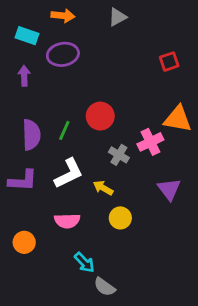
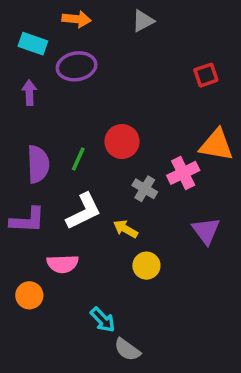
pink semicircle: (67, 221) -> (63, 264), moved

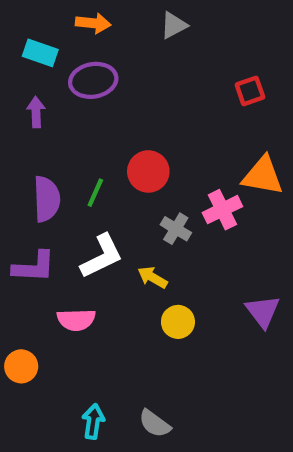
purple triangle: (206, 231) -> (263, 311), moved
orange circle: (29, 295) -> (21, 366), moved
cyan arrow: (103, 320) -> (93, 421), moved, turned -128

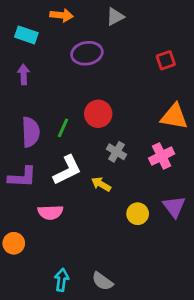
purple ellipse: (93, 80) -> (87, 53), moved
pink cross: (222, 210) -> (162, 156), moved
yellow circle: (178, 322) -> (138, 214), moved

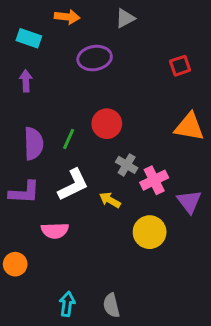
pink cross: (162, 156) -> (154, 180), moved
purple triangle: (174, 207) -> (189, 202), moved
yellow circle: (138, 214) -> (150, 232), size x1.4
gray semicircle: (102, 281) -> (111, 305), turned 40

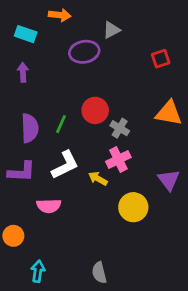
gray triangle: (125, 18) -> (112, 30), moved
gray cross: (127, 165) -> (120, 128), moved
pink cross: (154, 180) -> (118, 159), moved
cyan arrow: (67, 304) -> (38, 271), moved

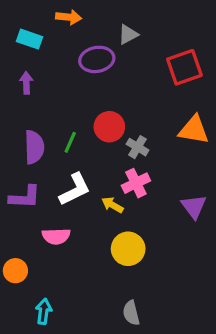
red square: (161, 59) -> (184, 67), size x1.6
yellow circle: (133, 207) -> (128, 249), moved
gray semicircle: (99, 273) -> (131, 313), moved

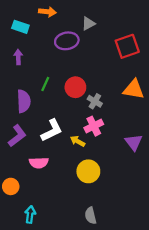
green line: (70, 142) -> (45, 84), moved
purple L-shape: (25, 197) -> (17, 136), turned -40

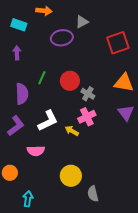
purple triangle: (134, 142) -> (126, 113), moved
yellow circle: (88, 171) -> (71, 176), moved
gray semicircle: (91, 216) -> (93, 194), moved

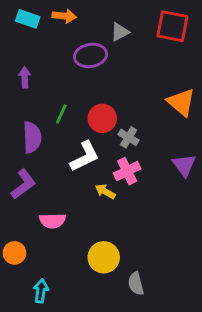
cyan rectangle: (19, 25) -> (28, 19), moved
red square: (118, 43) -> (172, 26), moved, turned 30
orange triangle: (124, 83) -> (181, 102), moved, turned 30
white L-shape: (48, 121) -> (85, 156), moved

